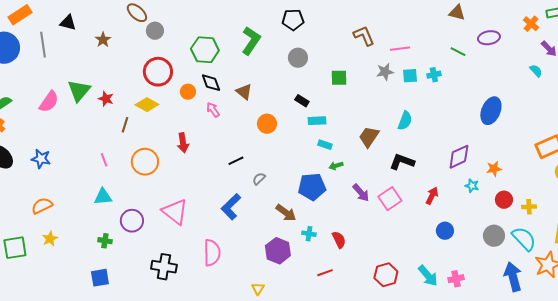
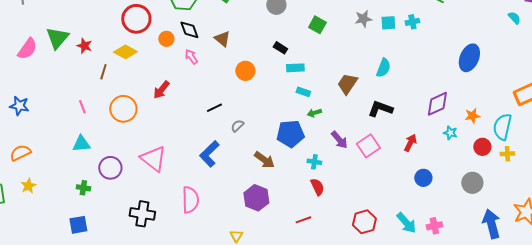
green square: (339, 78) -> (317, 25), turned 30
red arrow: (183, 143) -> (161, 90), turned 48
cyan cross: (309, 234) -> (314, 162), moved
cyan semicircle: (524, 239) -> (502, 127), moved, turned -124

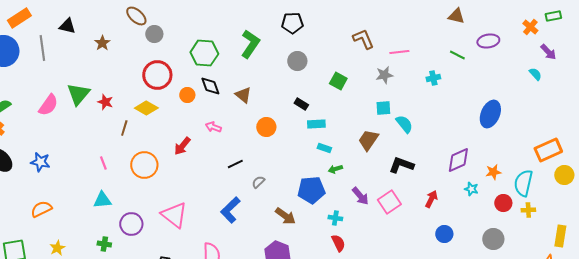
cyan square: (388, 23) -> (383, 108), moved
pink arrow: (191, 57) -> (213, 127), moved, turned -35
cyan semicircle: (383, 68) -> (404, 124), turned -60
yellow star: (28, 186) -> (57, 248), moved

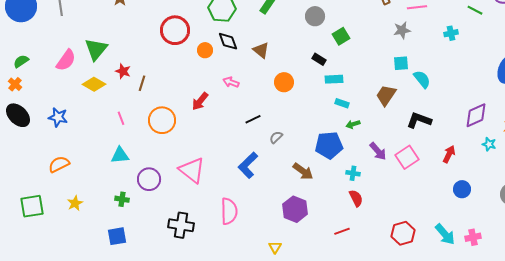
green square: (338, 81) -> (341, 36), moved, turned 30
red star: (105, 102) -> (123, 71), moved
yellow diamond: (146, 108) -> (94, 84), moved

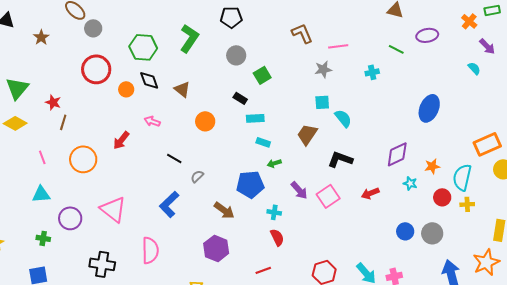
red star: (123, 71) -> (53, 102), moved
black line: (253, 119) -> (174, 158), turned 56
red arrow: (449, 154) -> (370, 193), turned -138
blue circle: (462, 189) -> (405, 231), moved

